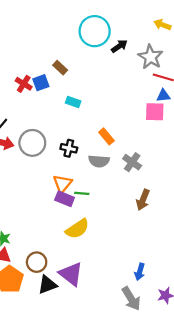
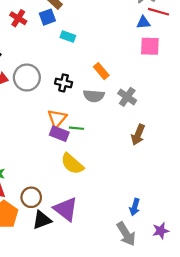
blue square: (41, 83) -> (47, 17), moved
blue triangle: (163, 96) -> (143, 22), moved
yellow semicircle: (77, 229) -> (72, 164), turned 75

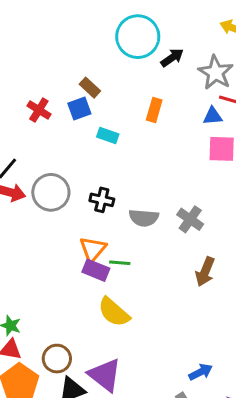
orange rectangle: (101, 71) -> (154, 110), moved, turned 56
blue arrow: (135, 207) -> (201, 372), turned -133

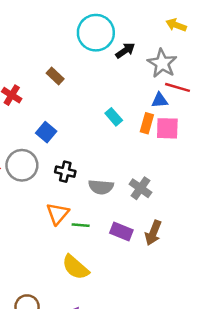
blue square: (79, 109) -> (46, 132), moved, turned -30
orange rectangle: (154, 110) -> (147, 123), moved
cyan rectangle: (108, 135) -> (114, 117), moved, turned 30
purple rectangle: (96, 270) -> (121, 232), moved

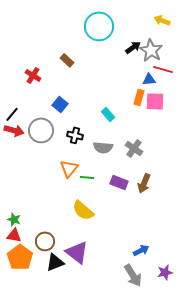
black arrow: (125, 51) -> (133, 47), moved
cyan rectangle: (114, 117) -> (108, 114), moved

